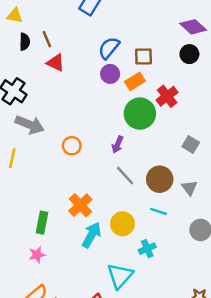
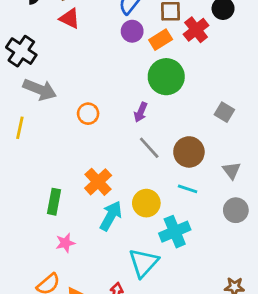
red cross: (167, 96) -> (196, 30), moved
gray triangle: (189, 188) -> (232, 170), moved
cyan cross: (147, 249) -> (175, 232), size x1.5
pink star: (37, 255) -> (65, 243), moved

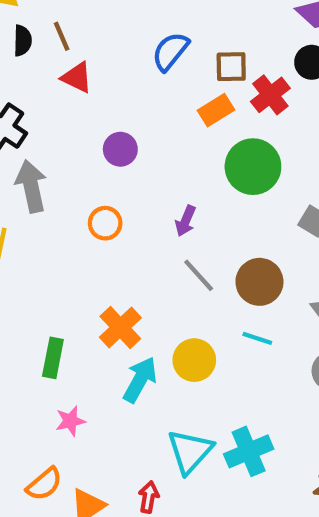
purple circle: (132, 31) -> (120, 149), moved
green circle: (166, 77) -> (253, 167), moved
gray arrow: (40, 89) -> (31, 186), turned -124
cyan cross: (175, 232) -> (249, 451), moved

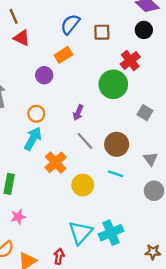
red cross: (270, 95) -> (130, 61), moved
orange rectangle: (216, 110) -> (63, 55), moved
orange cross: (120, 328) -> (56, 162), moved
cyan arrow: (140, 380) -> (33, 139), moved

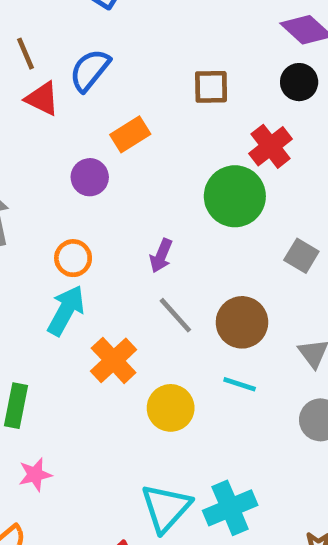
blue semicircle: (70, 24) -> (90, 70), moved

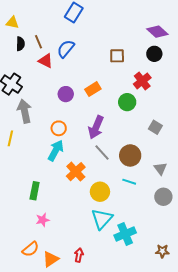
orange rectangle: (130, 134) -> (93, 89), moved
green circle: (235, 196) -> (127, 102), size x0.7
purple arrow: (161, 256) -> (96, 127), size x1.6
cyan triangle: (166, 508) -> (102, 219), moved

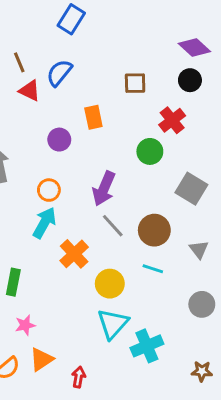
orange rectangle: (93, 89) -> (93, 117), moved, turned -70
gray square: (155, 127) -> (191, 189), size x1.5
gray circle: (163, 197) -> (202, 304), moved
orange triangle: (51, 259) -> (41, 359), moved

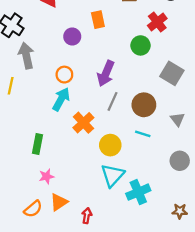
gray line: (113, 226) -> (113, 101), turned 66

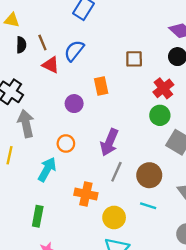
green circle: (141, 45) -> (160, 115), moved
cyan arrow: (61, 99) -> (47, 169), moved
orange cross: (83, 123) -> (86, 194), turned -35

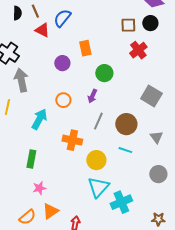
brown square: (134, 59) -> (128, 25), moved
green circle: (160, 115) -> (104, 73), moved
purple arrow: (109, 142) -> (92, 96), size x0.6
orange circle: (66, 143) -> (63, 100), moved

